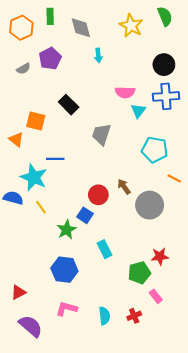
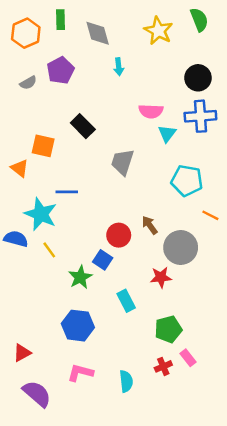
red star: (160, 256) -> (161, 277), moved
red cross: (134, 316) -> (163, 366), moved

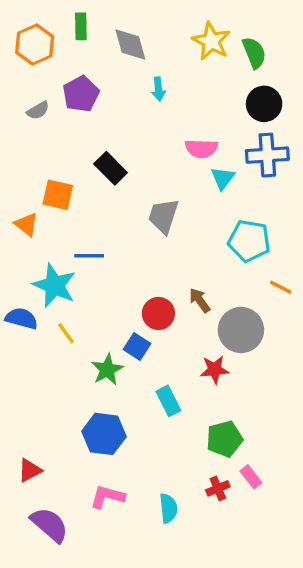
green semicircle: (199, 20) -> (254, 53), moved

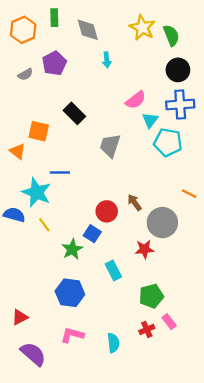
pink semicircle: (201, 148) -> (136, 100), turned -40
cyan pentagon: (249, 241) -> (168, 142), moved

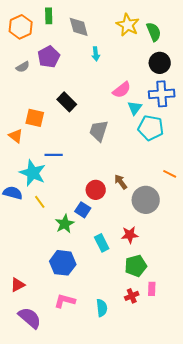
red star: (145, 249) -> (130, 235), moved
pink rectangle: (169, 322) -> (152, 289), turned 40

